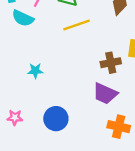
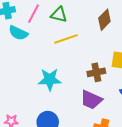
cyan star: (35, 71) -> (50, 80), moved, size x1.6

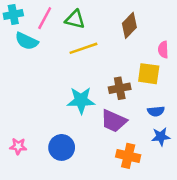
cyan star: (50, 80) -> (81, 100), moved

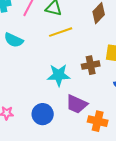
cyan semicircle: (27, 41) -> (14, 40), moved
purple trapezoid: (114, 121) -> (77, 104), moved

